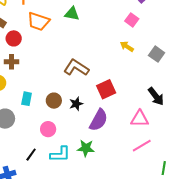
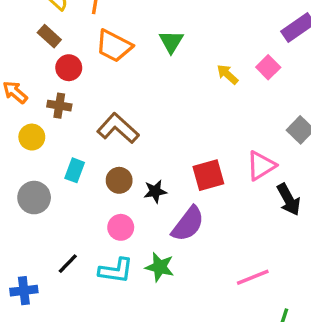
green triangle: (72, 14) -> (171, 42), turned 42
yellow arrow: (127, 46) -> (227, 74), moved
brown L-shape: (76, 68) -> (118, 128), moved
pink triangle: (140, 119) -> (261, 166), moved, turned -42
pink circle: (48, 129) -> (121, 227), moved

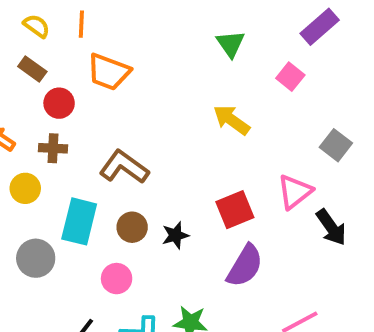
green triangle: (171, 42) -> (230, 44), moved
yellow arrow: (227, 74) -> (231, 120), moved, size x1.4
cyan rectangle: (75, 170) -> (79, 221), size x1.6
purple semicircle: (188, 224) -> (245, 266), moved
pink circle: (121, 227) -> (117, 279), moved

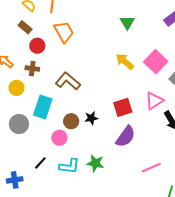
orange trapezoid: (109, 72) -> (64, 32), turned -145
pink square: (290, 77) -> (156, 62), moved, size x1.6
brown circle: (132, 227) -> (71, 121), moved

